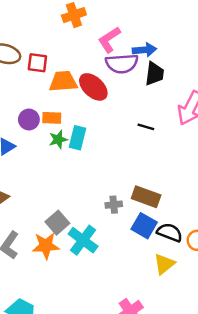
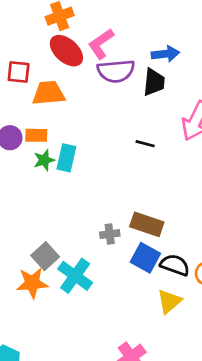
blue arrow: (144, 50) -> (165, 54), moved
red ellipse: (93, 87) -> (66, 51), moved

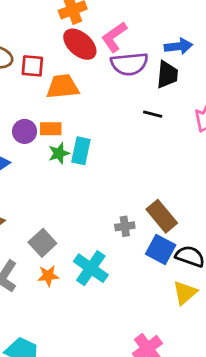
black line: (145, 144) -> (153, 114), moved
brown rectangle: (147, 224) -> (162, 216), turned 32
gray square: (45, 256) -> (42, 243), moved
orange star: (32, 283) -> (48, 276), size x0.7

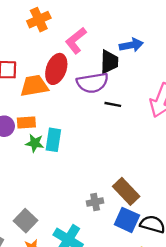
red ellipse: (80, 44) -> (56, 69), moved, turned 72
purple semicircle: (129, 64) -> (92, 83), moved
black trapezoid: (167, 75) -> (109, 62), moved
green star: (59, 153) -> (35, 143), turned 30

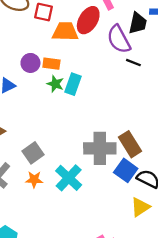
purple semicircle: (92, 83) -> (119, 39), turned 60
gray cross: (95, 202) -> (100, 148), size x2.0

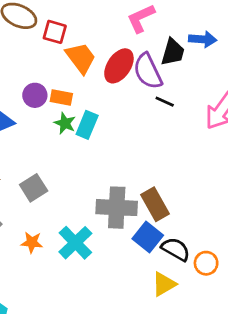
red ellipse: (88, 20) -> (119, 66), moved
orange trapezoid: (65, 32) -> (81, 58), turned 48
gray square: (33, 153) -> (34, 188), moved

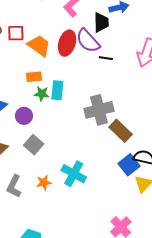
purple circle: (35, 95) -> (24, 116), moved
gray cross: (117, 208) -> (99, 110), moved
blue square: (148, 237) -> (129, 165), moved, turned 30

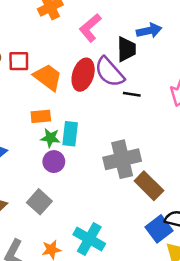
purple circle: (24, 116) -> (54, 162), moved

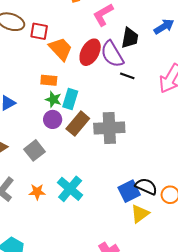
blue arrow: (149, 31) -> (164, 27), moved, turned -30
brown rectangle: (149, 186) -> (78, 124), moved, turned 75

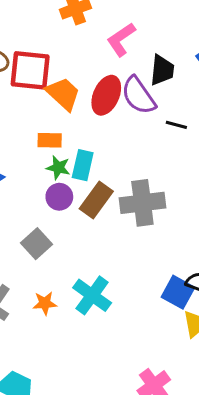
red square: (39, 31) -> (30, 70), size x1.6
black line: (127, 76) -> (176, 125), moved
blue square: (129, 191) -> (178, 292), turned -30

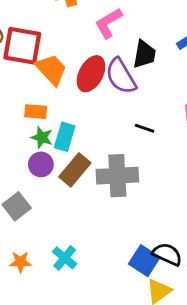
black line: (176, 125) -> (145, 128), moved
cyan cross: (92, 295) -> (65, 258), size x0.7

